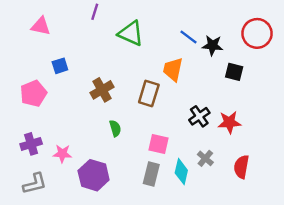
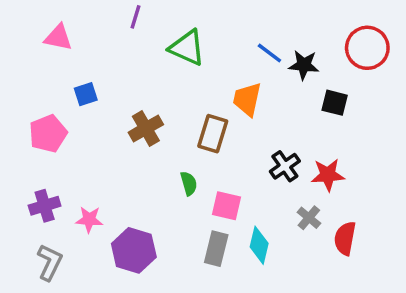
green semicircle: (115, 128) -> (189, 183), moved
gray cross: (205, 158) -> (309, 218), moved
gray L-shape: (35, 184) -> (50, 262), turned -50

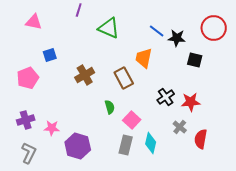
brown rectangle: (213, 134) -> (124, 78), turned -45
pink square: (227, 206) -> (132, 120), turned 30

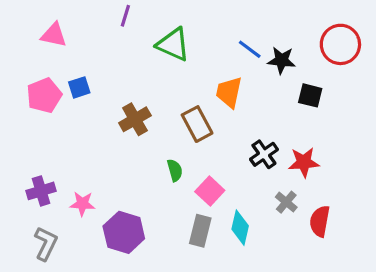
pink pentagon: (28, 78) -> (44, 95), moved

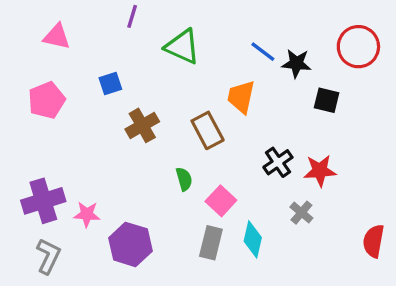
blue square: (79, 87) -> (110, 83), moved
purple cross: (41, 191) -> (43, 201), size x1.4
red semicircle: (320, 221) -> (373, 241), moved

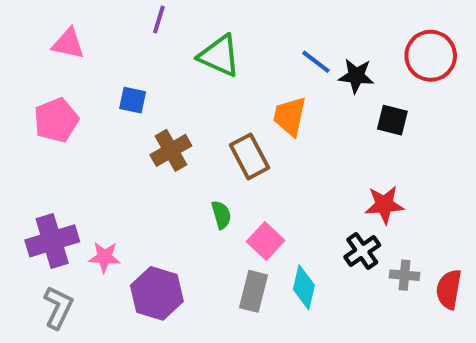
blue square: (110, 83) -> (133, 100), turned 30
black cross: (278, 162) -> (362, 251), moved
gray cross: (301, 213) -> (404, 275), moved, turned -35

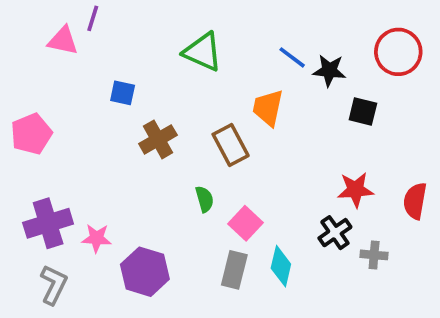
purple line: (159, 20) -> (93, 18), moved
pink pentagon: (56, 120) -> (31, 134), moved
red semicircle: (449, 289) -> (415, 201), moved

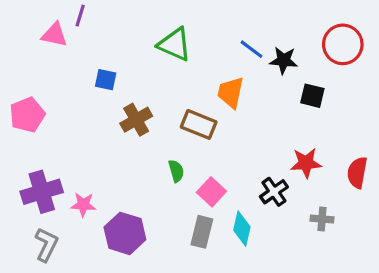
brown rectangle: (231, 145) -> (199, 124), turned -40
black cross: (335, 233) -> (274, 192), moved

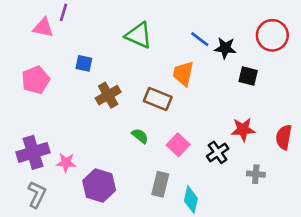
pink pentagon: (27, 115) -> (36, 80), moved
green semicircle: (176, 171) -> (140, 136), turned -36
pink square: (211, 192) -> (178, 145), moved
cyan diamond: (242, 229) -> (191, 200), moved

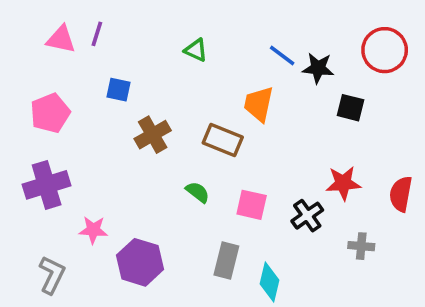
purple line: (64, 12) -> (97, 34), moved
green triangle: (139, 35) -> (196, 50), size x0.6
pink square: (178, 145) -> (252, 205), turned -30
purple cross: (33, 152) -> (47, 185), moved

